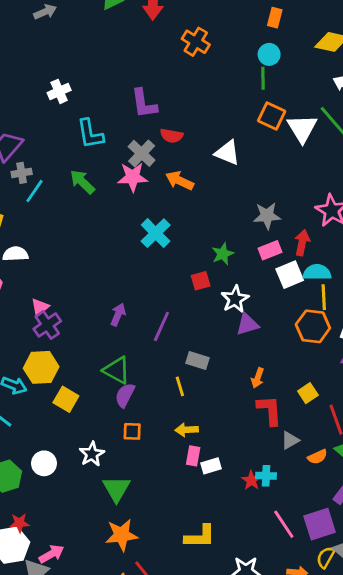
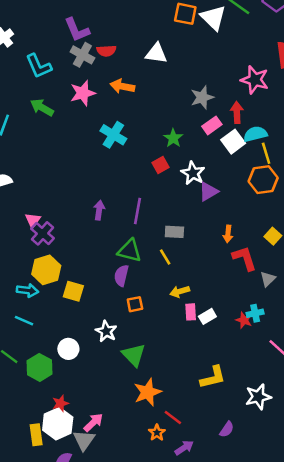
gray cross: (142, 153) -> (82, 55), moved
green triangle: (117, 370) -> (129, 251), moved

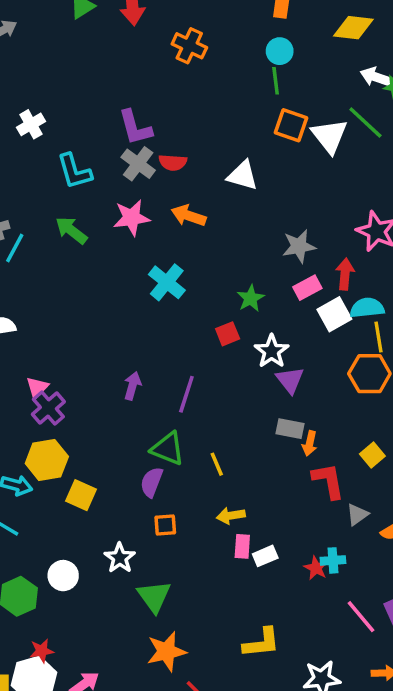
purple triangle: (208, 191) -> (290, 380), turned -45
gray rectangle: (174, 232) -> (290, 429), moved

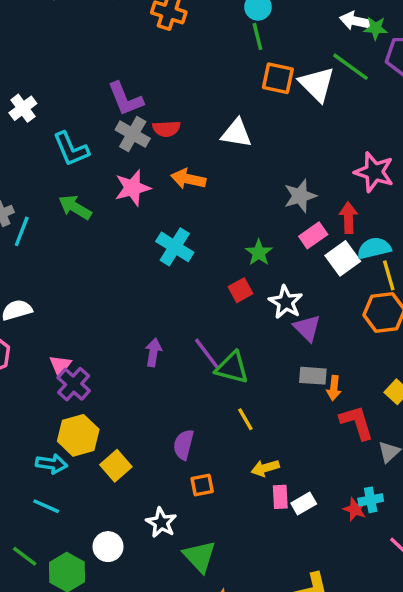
purple line: (186, 394) -> (207, 354), turned -48
green triangle: (168, 449) -> (232, 368), moved
yellow square: (81, 495) -> (116, 466), turned 32

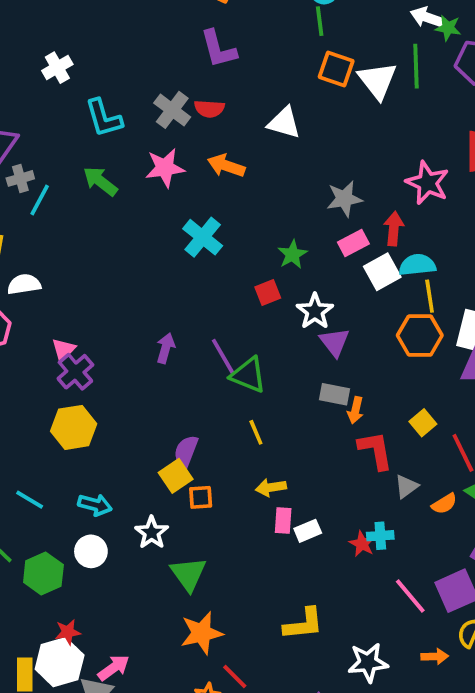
green line: (351, 67) -> (416, 66), turned 45
purple L-shape: (125, 99) -> (218, 49), moved
cyan arrow: (52, 464) -> (95, 505), moved
yellow square: (116, 466) -> (176, 476), moved

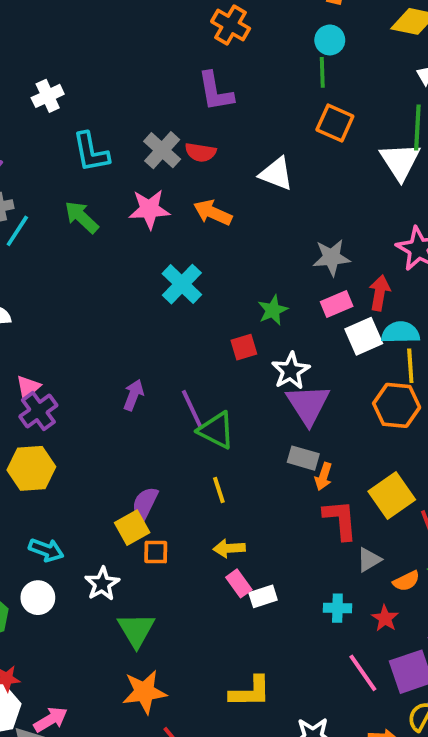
white triangle: (377, 81) -> (400, 161), moved
purple triangle: (335, 342) -> (308, 404), size x1.4
yellow square: (423, 423) -> (392, 496), size x1.6
pink rectangle: (283, 521) -> (239, 583), turned -45
red star: (362, 544) -> (385, 618), moved

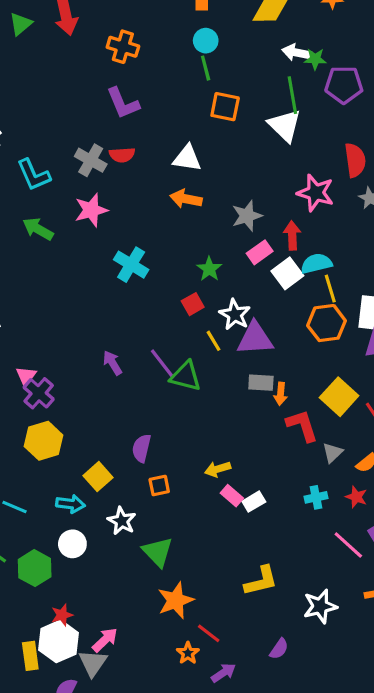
orange arrow: (213, 213) -> (186, 199), moved
purple arrow: (134, 395) -> (112, 363), turned -40
purple triangle: (308, 404) -> (255, 339), turned -48
yellow line: (219, 490) -> (213, 341), moved
yellow square: (132, 528) -> (98, 477), moved

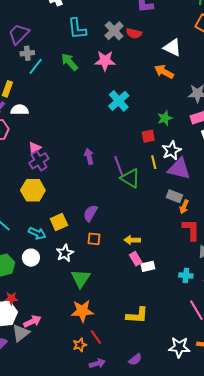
white star: (320, 606) -> (179, 347), moved

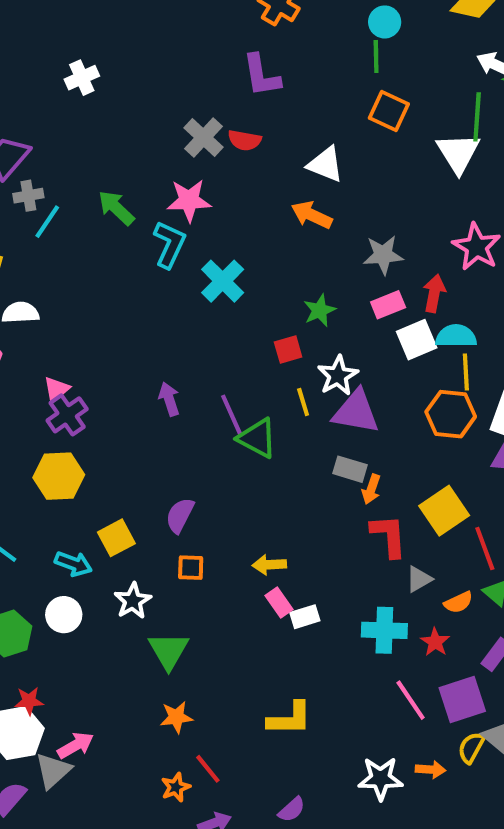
cyan L-shape: (77, 29) -> (169, 244), moved, turned -145
cyan cross: (186, 276) -> (384, 630), size x1.5
orange star: (82, 311) -> (176, 717), size x0.7

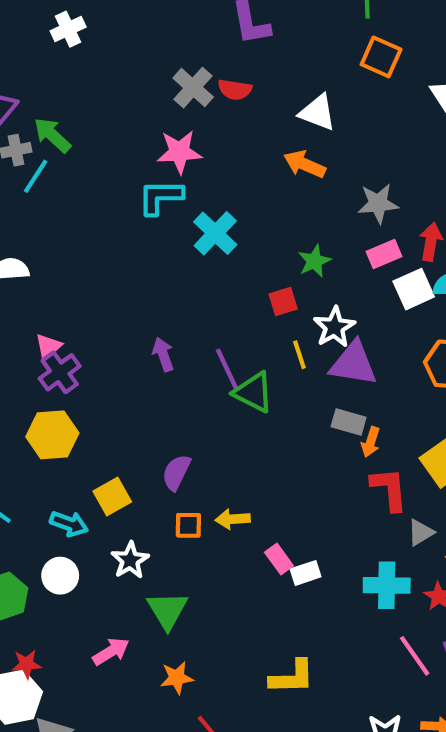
green arrow: (116, 208) -> (52, 135), moved
cyan L-shape: (169, 244) -> (160, 197), turned -114
yellow arrow: (269, 565) -> (233, 519), moved
pink arrow: (75, 745) -> (111, 651), moved

